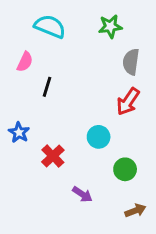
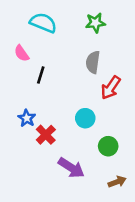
pink semicircle: (25, 62) -> (22, 53), turned 120
gray semicircle: (131, 62) -> (93, 62), moved
blue star: (19, 132) -> (27, 118), moved
purple arrow: (82, 194) -> (71, 168), size x1.5

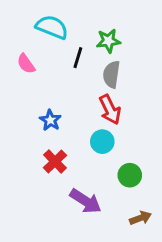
green star: (95, 23) -> (108, 41), moved
black line: (41, 75) -> (78, 58), moved
red arrow: (111, 88) -> (110, 110), moved, turned -60
blue star: (27, 118) -> (50, 120), moved

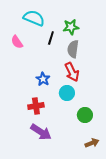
blue star: (50, 120) -> (43, 79), moved
red cross: (55, 161) -> (36, 106), turned 35
purple arrow: (85, 201) -> (41, 132), moved

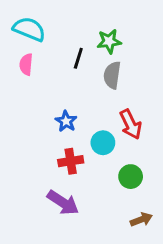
cyan semicircle: (34, 18) -> (29, 29), moved
pink semicircle: (17, 42) -> (26, 64), turned 40
red arrow: (72, 72) -> (131, 124), moved
red cross: (36, 106) -> (71, 161), moved

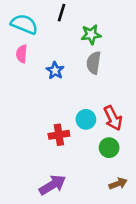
black line: (78, 58) -> (61, 13), moved
blue star: (66, 121) -> (55, 71), moved
red arrow: (131, 124) -> (113, 118), moved
purple arrow: (63, 203) -> (52, 185), moved, turned -64

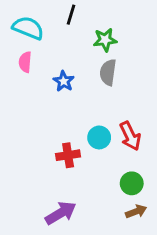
green circle: (109, 148) -> (132, 183), moved

